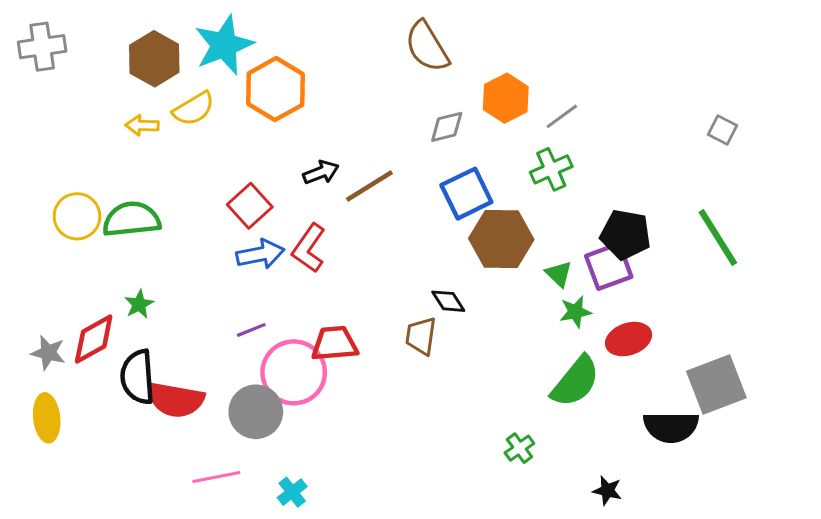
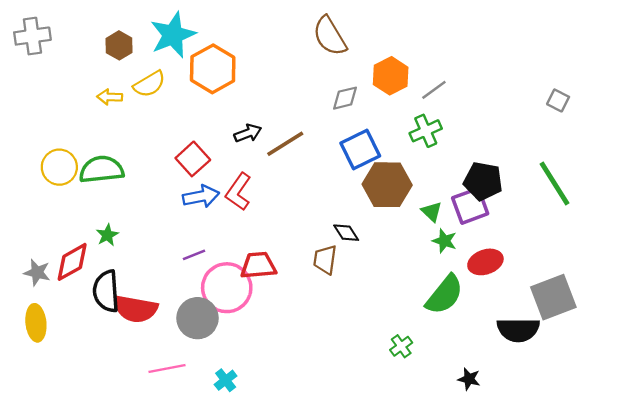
brown hexagon: (154, 59) -> (119, 45), size x0.7
green star: (575, 312) -> (444, 241), turned 30

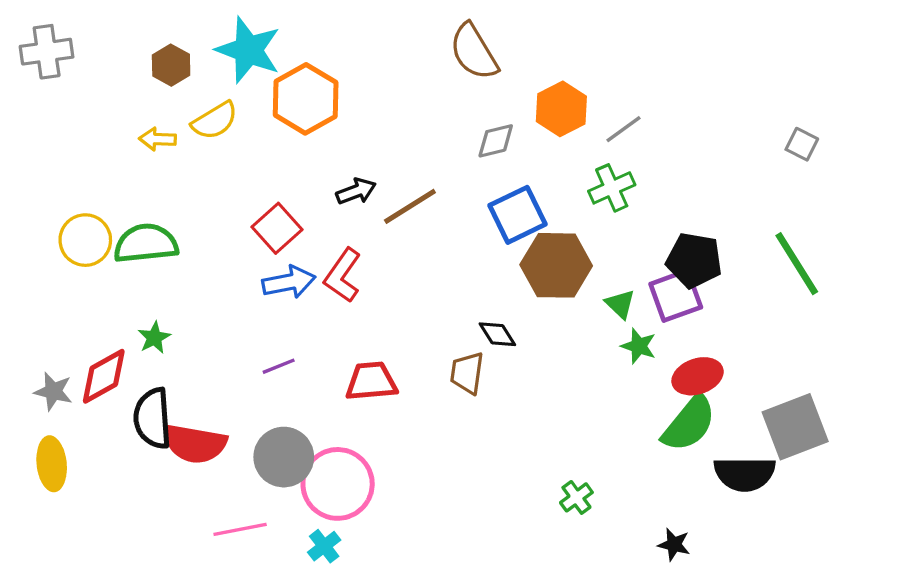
cyan star: (173, 35) -> (248, 50), turned -30
pink circle: (227, 288) -> (338, 484), moved
green semicircle: (444, 295) -> (689, 423), moved

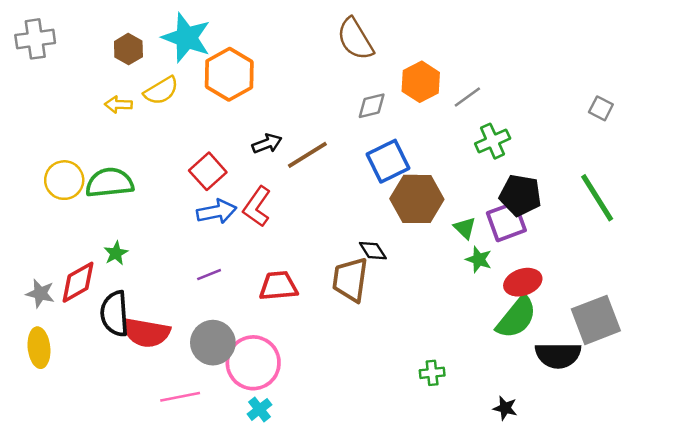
green cross: (612, 188) -> (493, 141), moved
brown trapezoid: (467, 373) -> (350, 280), size x1.4
green cross: (576, 497) -> (432, 373), turned 30
cyan cross: (324, 546) -> (259, 409), moved

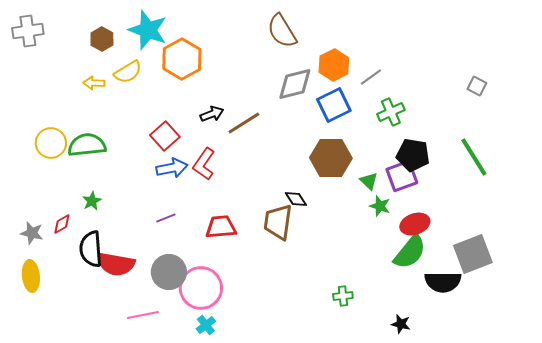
gray diamond: (372, 106) -> (295, 84), size x1.5
blue square: (388, 161) -> (334, 105), moved
red diamond: (78, 282) -> (62, 224), size x0.6

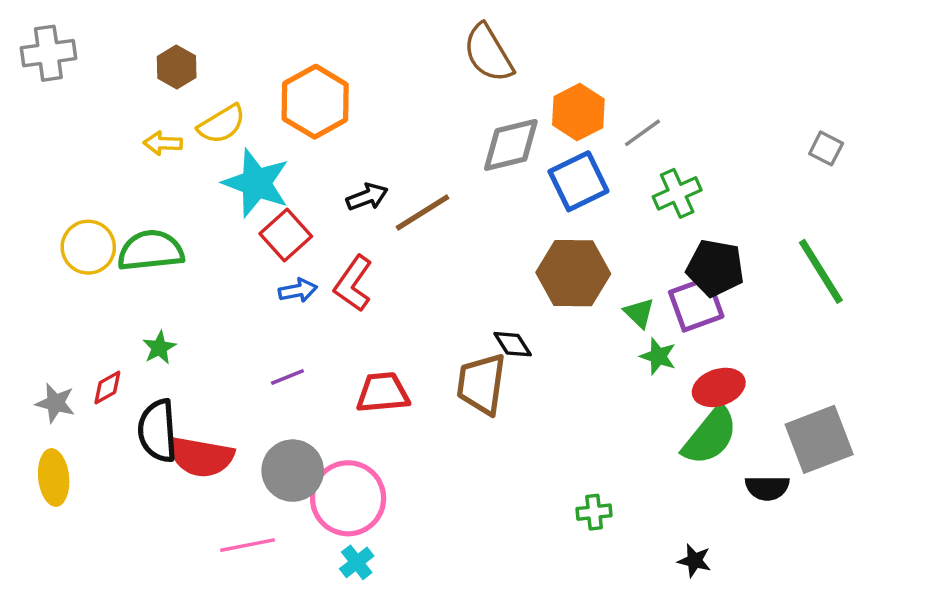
cyan star: (148, 30) -> (256, 183), moved
blue arrow: (172, 168) -> (298, 290), size x0.7
black semicircle: (443, 282) -> (767, 488), size x0.7

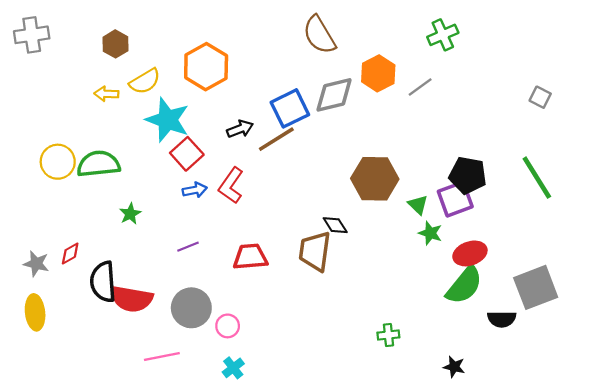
blue square: (578, 181) -> (290, 108), moved
green cross: (677, 193) -> (443, 35), moved
green star: (159, 348) -> (130, 214), moved
pink circle: (348, 498) -> (228, 326), size x0.5

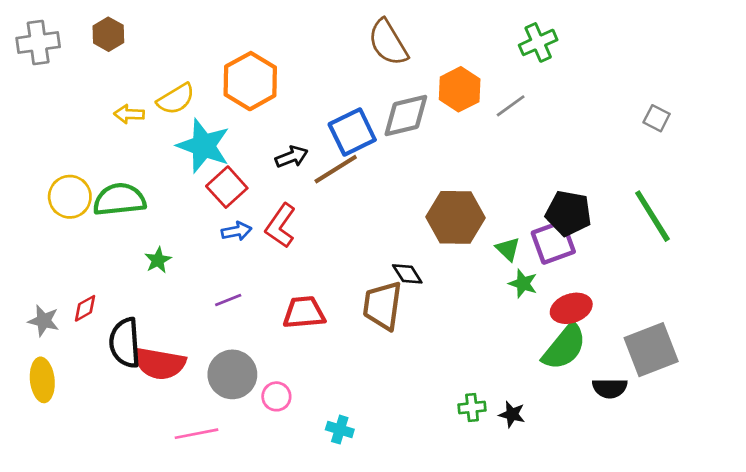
brown hexagon: (115, 44) -> (108, 34), moved
black star: (454, 367) -> (512, 414), moved
cyan cross: (233, 368) -> (340, 430), moved, turned -35

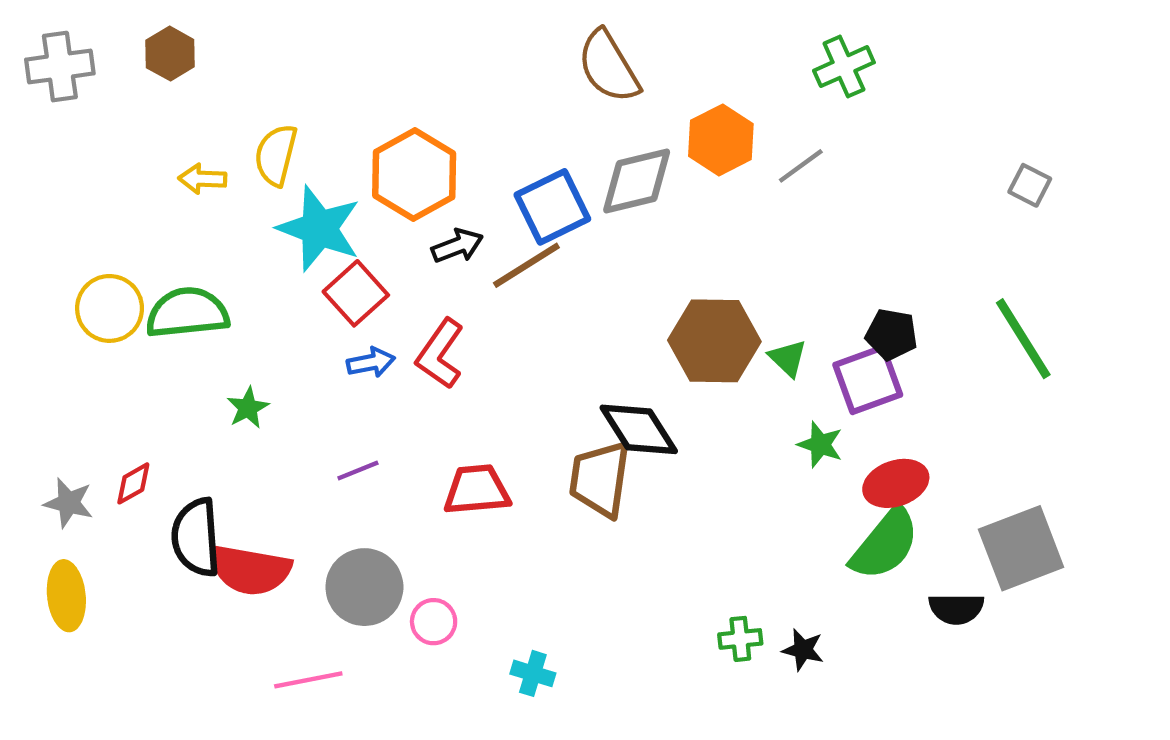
orange hexagon: (250, 81) -> (414, 175), moved
yellow semicircle: (176, 99) -> (276, 155), turned 135
black pentagon: (568, 213) -> (891, 334), size x0.7
green triangle: (508, 249) -> (788, 358), moved
black diamond: (407, 274) -> (639, 429), size x1.6

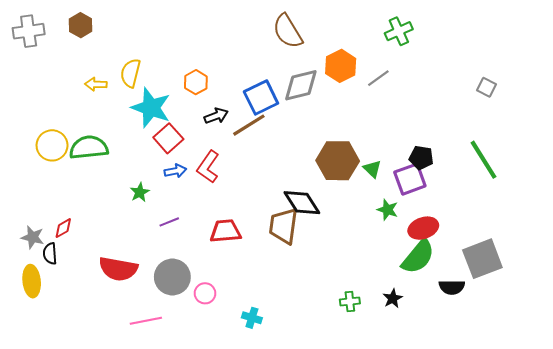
orange hexagon: (414, 175) -> (196, 82), size x0.6
green star: (248, 408) -> (140, 192), moved
black semicircle: (196, 537) -> (50, 254), moved, size x0.6
black star: (803, 650) -> (393, 298), moved, turned 30

